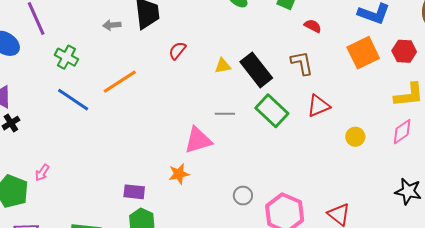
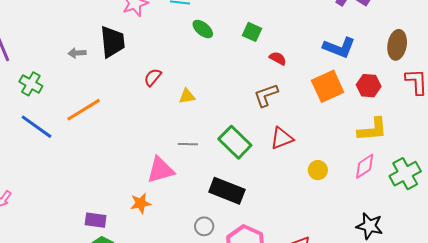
red semicircle: (177, 51) -> (153, 77), moved
brown L-shape: (302, 63) -> (266, 95), turned -100
black rectangle: (256, 70) -> (227, 191), moved, turned -32

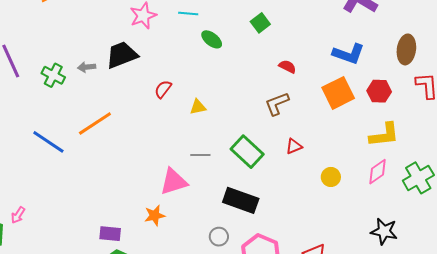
green square: (252, 32) -> (260, 23), moved, turned 30
black trapezoid: (112, 42) -> (122, 55), turned -104
green cross: (31, 84) -> (53, 75), moved
red triangle: (282, 138) -> (294, 146), size x0.7

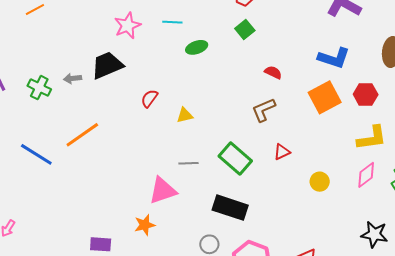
green ellipse: (212, 39) -> (197, 47), turned -55

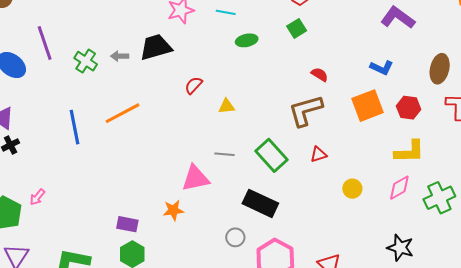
blue L-shape: (334, 58) -> (382, 68), size x0.7
brown L-shape: (264, 110) -> (306, 110), size x1.4
blue line: (36, 154) -> (75, 127), turned 40

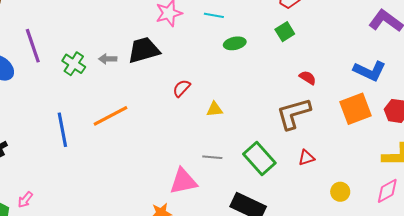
blue L-shape: (382, 68) -> (370, 71), size x1.4

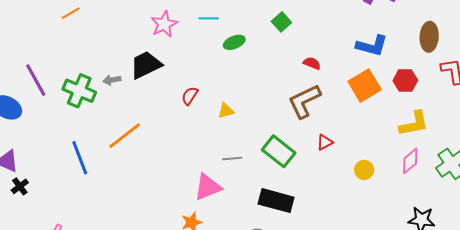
green cross: (74, 64) -> (79, 91), size x1.4

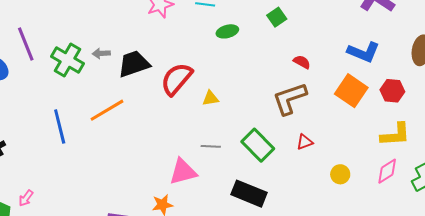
black trapezoid: (146, 65) -> (134, 64), moved
orange square: (365, 86) -> (351, 91), turned -32
red semicircle: (190, 96) -> (177, 79), size x1.8

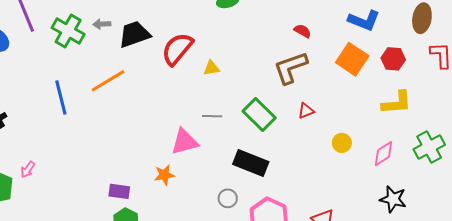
pink diamond: (387, 171) -> (383, 154), moved

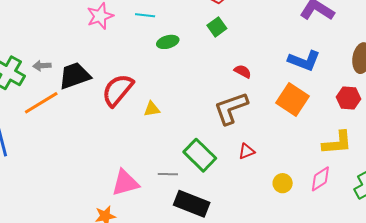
red hexagon: (393, 59) -> (348, 98), moved
orange line: (108, 81) -> (41, 103), moved
gray line: (212, 116) -> (168, 174), moved
pink diamond: (383, 154) -> (320, 179), moved

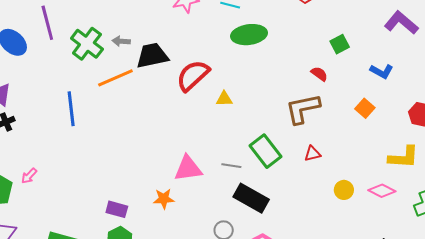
green square: (217, 27) -> (340, 44), moved
green ellipse: (168, 42) -> (249, 35), size x1.6
blue L-shape: (304, 61) -> (382, 71), size x0.7
orange square: (292, 99) -> (365, 108), size x0.6
pink diamond: (320, 179) -> (382, 191), turned 52

